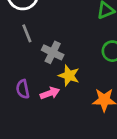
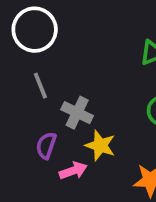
purple semicircle: (23, 89) -> (46, 145), moved, turned 30

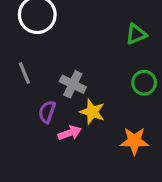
gray line: (40, 86) -> (24, 73), moved

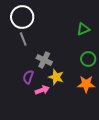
gray line: (24, 73) -> (23, 39), moved
orange star: (134, 141) -> (86, 84), moved

